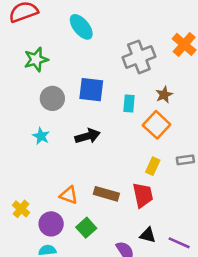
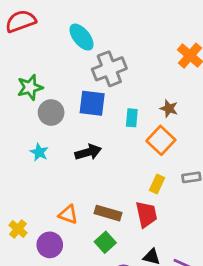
gray cross: (139, 57) -> (109, 69), moved
green star: (36, 60) -> (30, 87), moved
brown star: (164, 95) -> (169, 109), turned -30
green square: (86, 228) -> (105, 242), moved

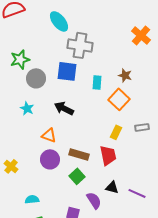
gray cross: (109, 69) -> (80, 45), turned 30
black arrow: (88, 152) -> (64, 108), turned -138
orange triangle: (68, 214) -> (49, 135), moved
purple circle: (50, 245) -> (50, 159), moved

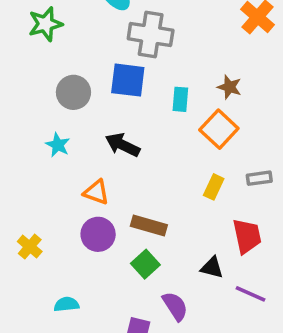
green star: (20, 59) -> (45, 24), moved
red trapezoid: (108, 155) -> (247, 236), moved
black triangle: (112, 187) -> (212, 268), moved

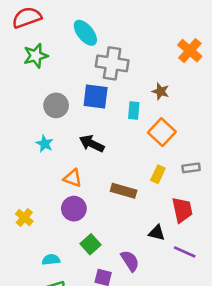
brown star: (229, 87) -> (161, 91), moved
brown rectangle: (149, 226) -> (124, 191), moved
green square: (145, 264) -> (90, 244), moved

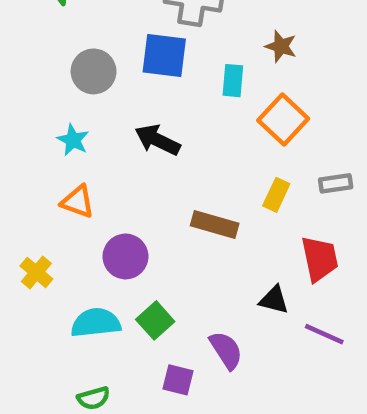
orange triangle: (73, 178) -> (78, 202), moved
cyan semicircle: (51, 260) -> (96, 323), moved, size x1.5

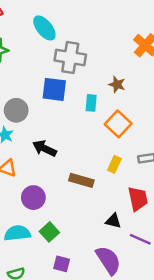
gray circle: (94, 71) -> (16, 110), moved
black arrow: (157, 140) -> (44, 148), moved
purple semicircle: (226, 350) -> (108, 260), moved, size x1.4

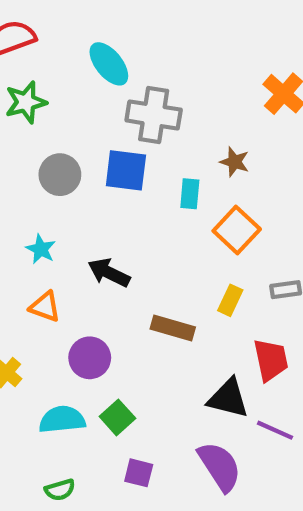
gray circle: (16, 110) -> (60, 175), moved
black triangle: (113, 221) -> (228, 398), size x1.5

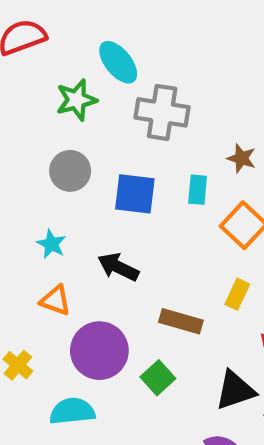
green star: (26, 102) -> (76, 100), moved
blue square: (126, 170) -> (135, 194), moved
purple circle: (90, 358) -> (99, 351), size x1.4
black triangle: (228, 398) -> (235, 390), turned -33
green square: (117, 417) -> (158, 378), moved

